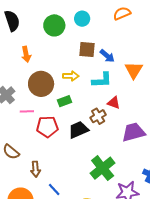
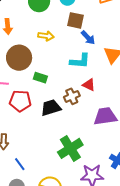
brown square: (87, 49) -> (75, 20), moved
yellow arrow: (71, 76) -> (46, 36), moved
green rectangle: (65, 101) -> (40, 78), turned 32

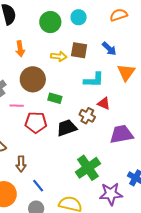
brown square: (75, 20) -> (79, 50), moved
blue arrow: (88, 38) -> (109, 49), moved
brown cross: (72, 96) -> (87, 116), turned -35

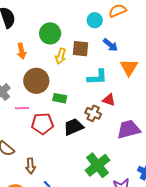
cyan circle: (79, 17) -> (95, 20), moved
green circle: (50, 22) -> (50, 33), moved
yellow arrow: (59, 56) -> (61, 56), turned 105

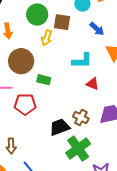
brown square: (80, 49) -> (62, 22), moved
brown cross: (93, 113) -> (81, 118), moved
black trapezoid: (74, 127) -> (60, 127), moved

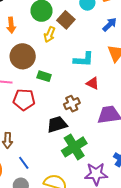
brown square: (62, 22) -> (66, 20), turned 30
blue arrow: (97, 29) -> (110, 24), moved, turned -91
brown cross: (81, 118) -> (72, 104), moved, turned 35

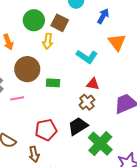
cyan L-shape: (84, 59) -> (87, 57), turned 45
red triangle: (93, 83) -> (93, 84), moved
red pentagon: (24, 100) -> (46, 130), moved

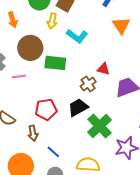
cyan L-shape: (87, 57) -> (77, 36), moved
green rectangle: (53, 83) -> (55, 63), size x1.5
red triangle: (93, 84) -> (103, 69), moved

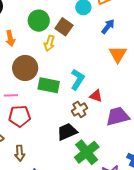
cyan L-shape: (77, 36) -> (77, 79), moved, turned -100
red pentagon: (46, 109) -> (20, 116), moved

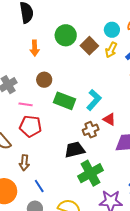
yellow arrow: (49, 43) -> (111, 50), moved
brown circle: (25, 68) -> (44, 80), size x0.6

